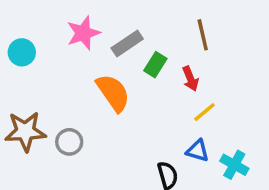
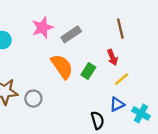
green rectangle: (155, 65) -> (88, 71), moved
blue triangle: (197, 151) -> (117, 104), turned -42

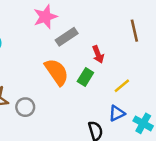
pink star: (43, 27) -> (45, 17), moved
brown line: (120, 29) -> (134, 31), moved
red arrow: (112, 57) -> (98, 54), moved

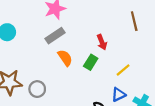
gray rectangle: (67, 37) -> (55, 36), moved
orange semicircle: (57, 72) -> (65, 58), size x0.7

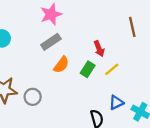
orange semicircle: (65, 58) -> (61, 65), turned 72
yellow line: (123, 70) -> (112, 69), moved

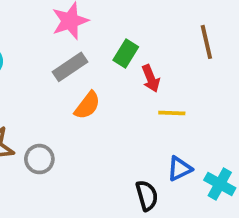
green rectangle: (88, 69) -> (126, 53), moved
yellow line: (112, 69) -> (172, 113), turned 42

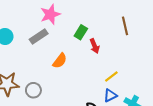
gray rectangle: (70, 67) -> (39, 36), moved
yellow line: (172, 113) -> (111, 77), moved, turned -40

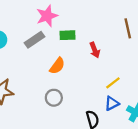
green rectangle: (81, 32) -> (67, 35), moved, turned 56
gray circle: (33, 90) -> (54, 98), moved

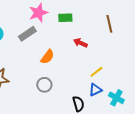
green rectangle: (67, 35) -> (65, 18), moved
red arrow: (95, 50) -> (80, 43), turned 136

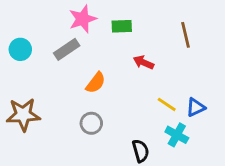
yellow line: (96, 72) -> (167, 104), turned 72
blue triangle: (95, 90) -> (196, 107), moved
cyan cross: (116, 98) -> (177, 135), moved

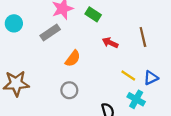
green rectangle: (122, 26) -> (93, 14), turned 35
brown line: (185, 35) -> (143, 37), moved
cyan circle: (20, 49) -> (14, 23), moved

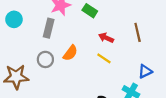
gray rectangle: (50, 32) -> (49, 28), turned -42
yellow line: (128, 76) -> (104, 58), moved
gray circle: (69, 90) -> (45, 59), moved

